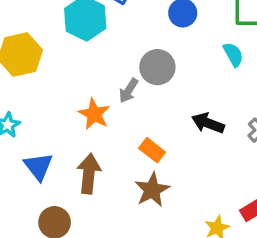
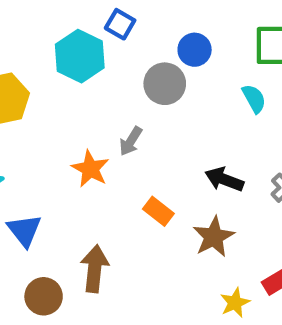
gray circle: (157, 67) -> (165, 84), moved
brown arrow: (89, 174) -> (95, 269), moved
brown star: (152, 190) -> (214, 237), moved

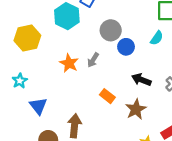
blue circle: (195, 50) -> (126, 47), moved
cyan semicircle: (254, 99) -> (157, 38), turned 64
orange star: (90, 169) -> (69, 63), moved

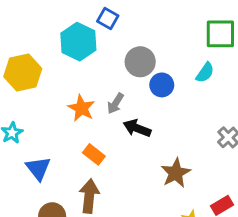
black arrow: (141, 80) -> (137, 128), moved
orange rectangle: (107, 96) -> (94, 154), moved

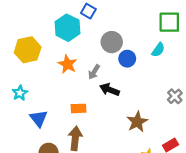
orange star: (81, 108) -> (67, 64), moved
orange rectangle: (94, 154) -> (79, 108), turned -40

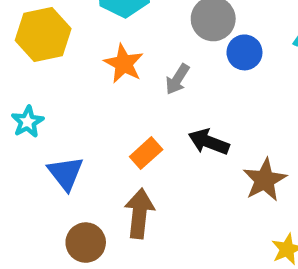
black arrow: (110, 90) -> (209, 142), moved
orange rectangle: (79, 108) -> (146, 153), turned -40

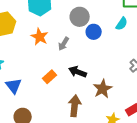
brown arrow: (139, 213) -> (75, 106), moved

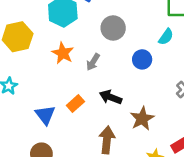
blue circle: (94, 32) -> (142, 59), moved
blue triangle: (14, 86) -> (45, 115), moved

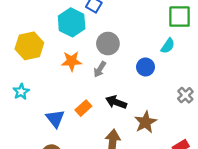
gray circle: (113, 28) -> (108, 44), moved
orange star: (63, 53) -> (72, 61), turned -30

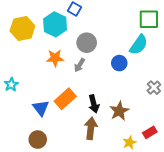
yellow hexagon: (29, 46) -> (22, 28), moved
cyan semicircle: (168, 46) -> (139, 45), size x1.5
black arrow: (116, 102) -> (94, 104), moved, turned -126
orange rectangle: (83, 108) -> (65, 99), size x1.5

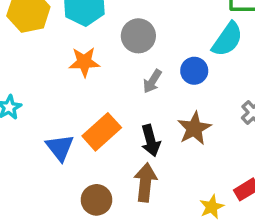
gray arrow: (80, 65) -> (152, 81), moved
brown star: (119, 111) -> (194, 128), moved
brown circle: (38, 140) -> (96, 200), moved

